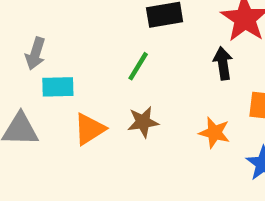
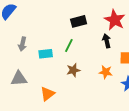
cyan rectangle: (58, 87) -> (46, 54), moved
orange triangle: (89, 129) -> (47, 94), moved

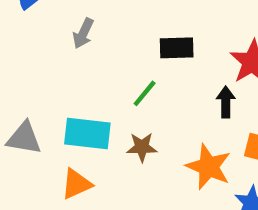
gray arrow: (23, 44) -> (83, 33), moved
cyan rectangle: (46, 54) -> (87, 133), moved, size x1.5
orange star: (106, 72) -> (209, 167), size x1.5

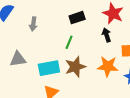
gray triangle: (24, 138) -> (18, 59), moved
brown star: (142, 147) -> (75, 67), size x1.5

